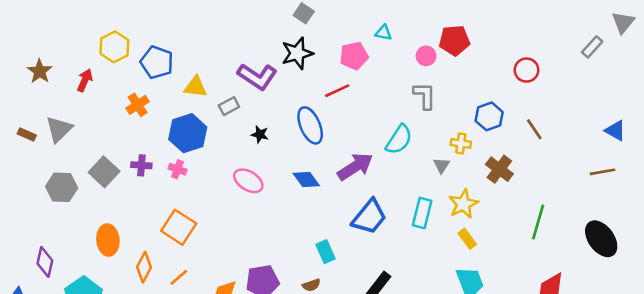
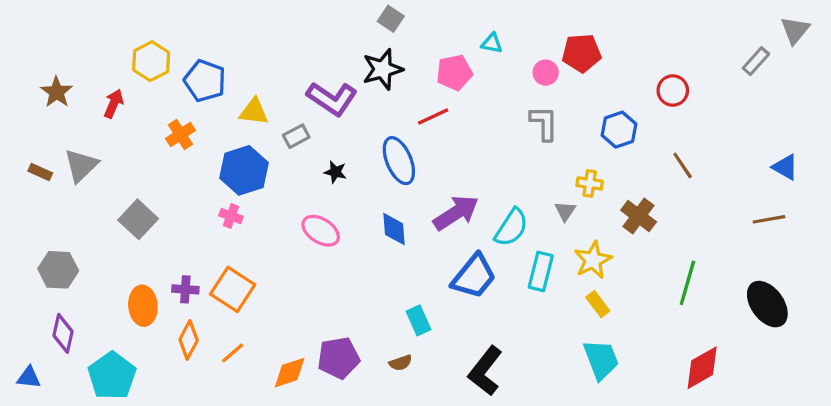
blue hexagon: (489, 116) -> (619, 130), moved
cyan semicircle: (399, 140) -> (511, 227), moved
purple cross: (141, 165) -> (185, 289), moved
blue diamond: (306, 180) -> (394, 229), turned 32
gray hexagon: (62, 187) -> (58, 270), moved

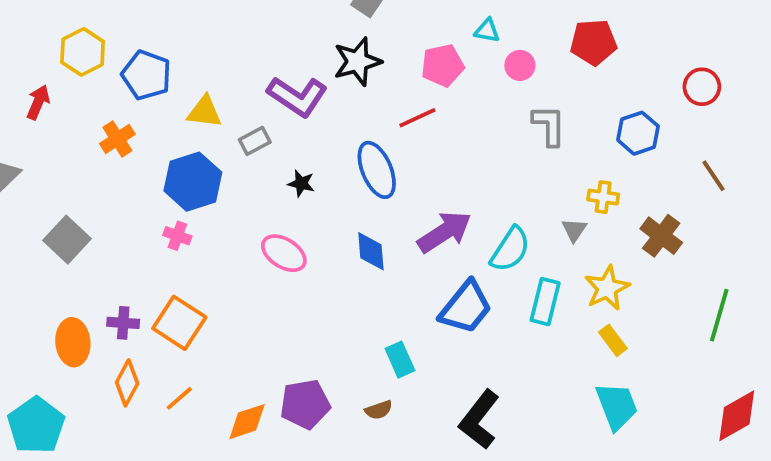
pink circle: (546, 73) -> (520, 65), moved

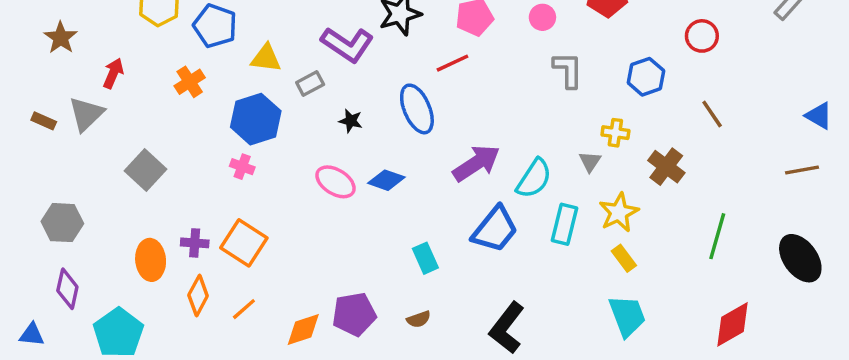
red arrow: (38, 102) -> (113, 73), moved
blue diamond: (371, 251) -> (386, 180), moved, turned -66
cyan rectangle: (400, 360) -> (425, 258), moved

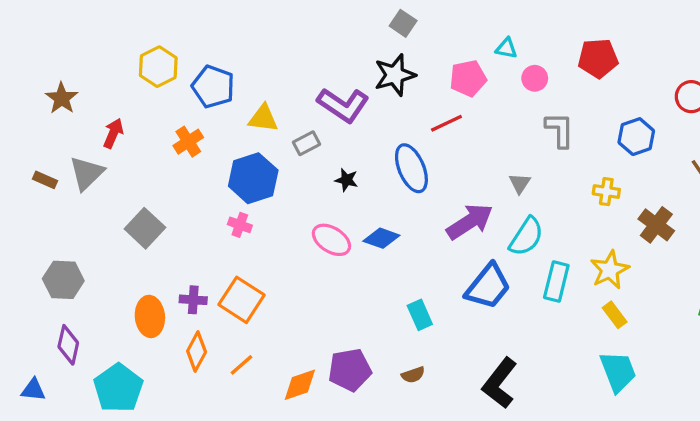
gray triangle: (590, 162) -> (520, 183), moved

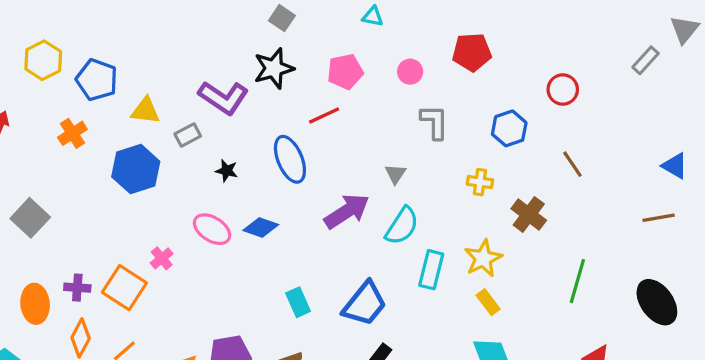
cyan triangle: (506, 48) -> (373, 16), moved
pink cross: (240, 225) -> (162, 258), moved, turned 30
blue trapezoid: (488, 287) -> (365, 304), moved

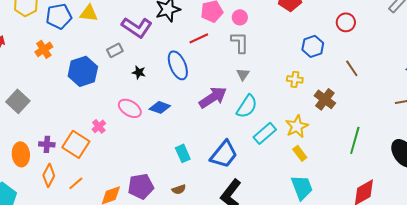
pink circle: (410, 72) -> (240, 17), moved
blue pentagon: (97, 80) -> (59, 16), turned -30
yellow triangle: (145, 111) -> (89, 13), moved
gray L-shape: (434, 122) -> (240, 42), moved
cyan rectangle: (431, 270) -> (265, 133), turned 35

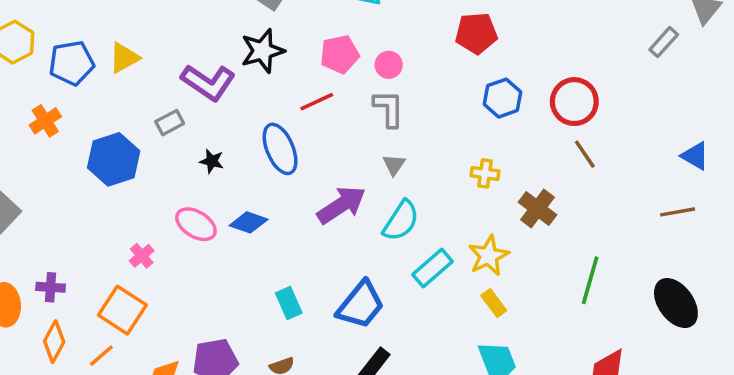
yellow triangle: (89, 13) -> (124, 58), turned -36
red circle: (346, 22) -> (574, 102), moved, size x1.4
blue hexagon: (313, 46) -> (503, 98), moved
orange square: (76, 144) -> (122, 310), moved

